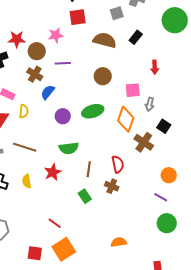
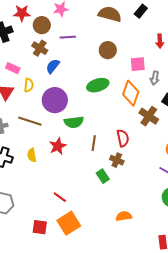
purple circle: (63, 116) -> (55, 100), moved, size x1.6
green rectangle: (85, 196) -> (103, 176), moved

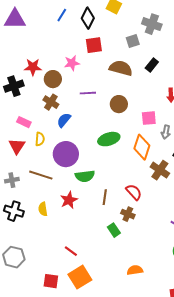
purple line: (68, 37) -> (88, 93), moved
red semicircle: (123, 138) -> (134, 192), turned -30

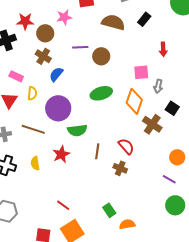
brown circle: (119, 104) -> (101, 56), moved
green rectangle: (114, 230) -> (109, 210), moved

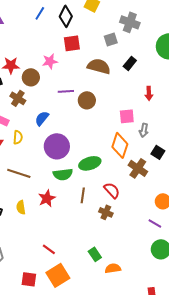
brown cross: (43, 56) -> (18, 98), moved
green ellipse: (101, 93) -> (90, 163), moved
purple circle: (58, 108) -> (57, 146), moved

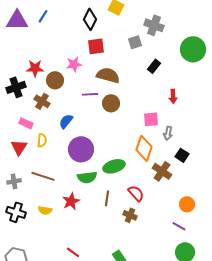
blue line: (40, 13) -> (43, 16), moved
brown semicircle: (99, 66) -> (108, 75), moved
yellow semicircle: (21, 207) -> (45, 210), turned -72

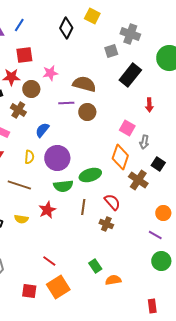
red square: (96, 46) -> (24, 55), moved
black rectangle: (154, 66) -> (130, 75), size x1.6
pink square: (151, 119) -> (127, 128), turned 35
yellow semicircle: (42, 140) -> (29, 157), moved

